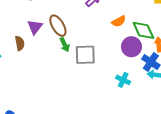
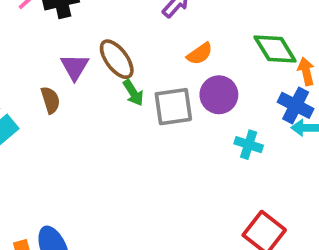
orange semicircle: (119, 21) -> (200, 54), moved
purple circle: (131, 47) -> (219, 95), moved

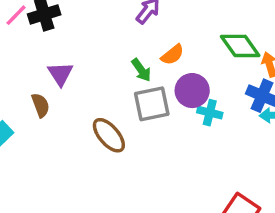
brown ellipse: (117, 59) -> (109, 135), moved
green arrow: (133, 93) -> (141, 70), moved
cyan cross: (249, 145) -> (210, 113), moved

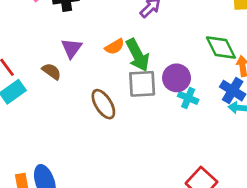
orange semicircle: (172, 55) -> (115, 47), moved
green arrow: (141, 70) -> (138, 55), size x1.6
brown semicircle: (41, 105) -> (52, 71), turned -42

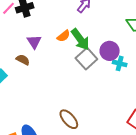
gray square: (142, 84) -> (86, 59), turned -30
brown ellipse: (103, 104) -> (69, 119), moved

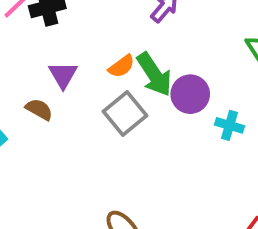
purple circle: (110, 51) -> (190, 94), moved
gray square: (86, 59) -> (125, 113), moved

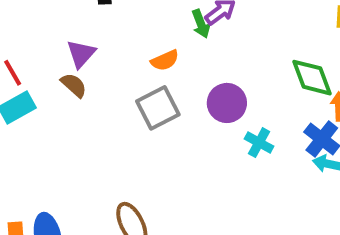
green arrow: (154, 74) -> (201, 24), moved, size x0.6
purple triangle: (63, 75) -> (81, 54), moved

